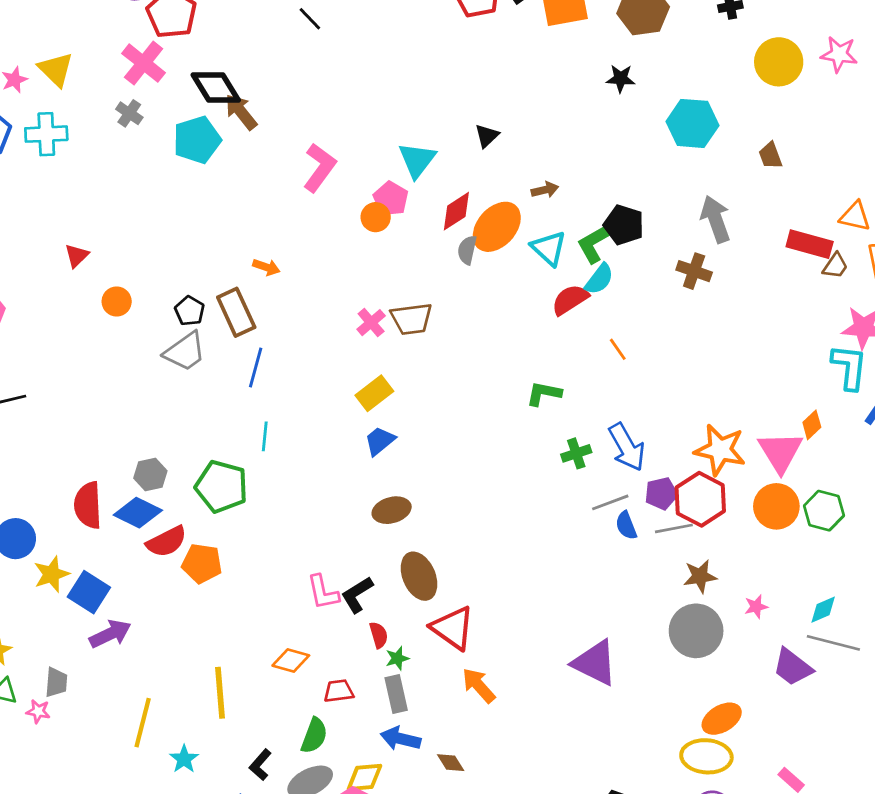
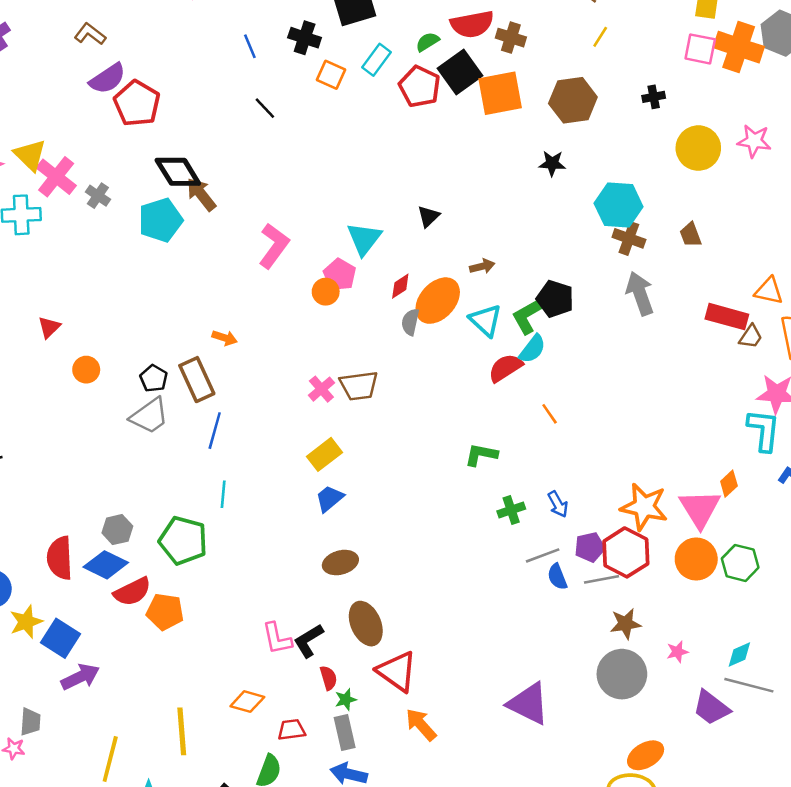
pink cross: (144, 63) -> (56, 177), moved
red diamond: (456, 211) -> (400, 286), size x0.7
brown cross: (694, 271) -> (629, 238), moved
blue arrow: (627, 447) -> (558, 504), size x0.6

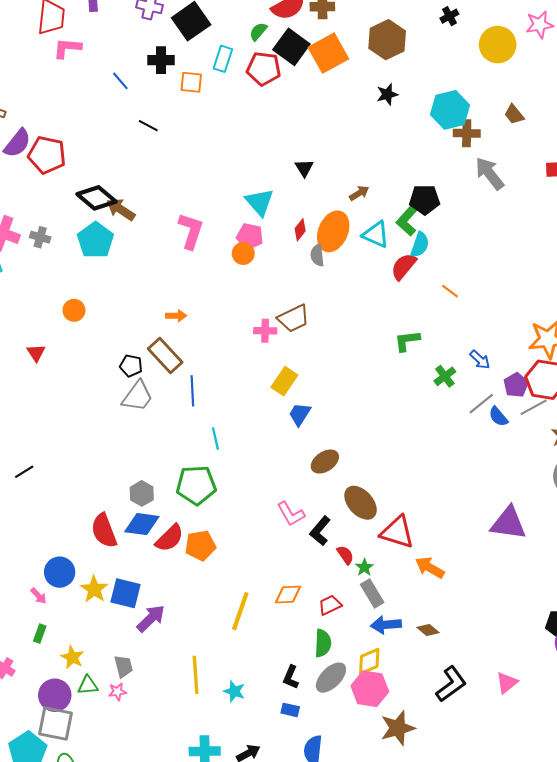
orange circle: (86, 370) -> (74, 310), moved
pink cross: (321, 389) -> (265, 331), turned -30
pink L-shape: (277, 638) -> (291, 514), moved
yellow line: (182, 731) -> (240, 611), moved, turned 42

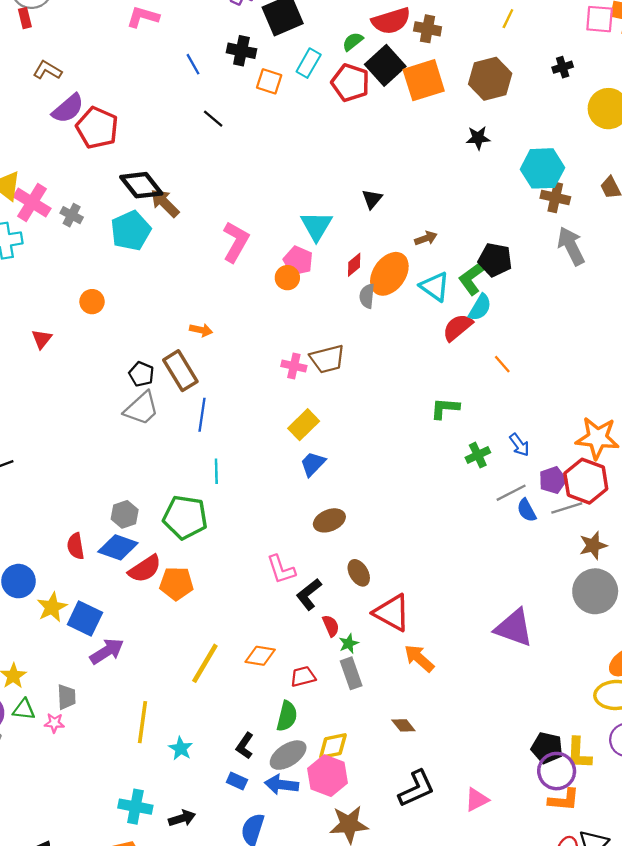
brown ellipse: (361, 503) -> (359, 573), size x0.7
red semicircle: (104, 531) -> (76, 546), size x0.7
blue arrow: (386, 625) -> (281, 785), moved

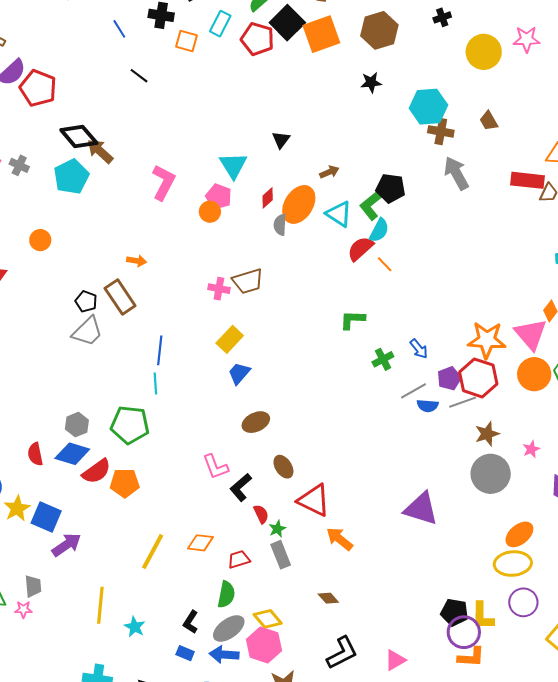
orange line: (502, 364) -> (385, 264), moved
blue line: (202, 415) -> (160, 350), moved
blue semicircle: (527, 510) -> (428, 406), turned -55
yellow diamond: (333, 746) -> (268, 619), turned 64

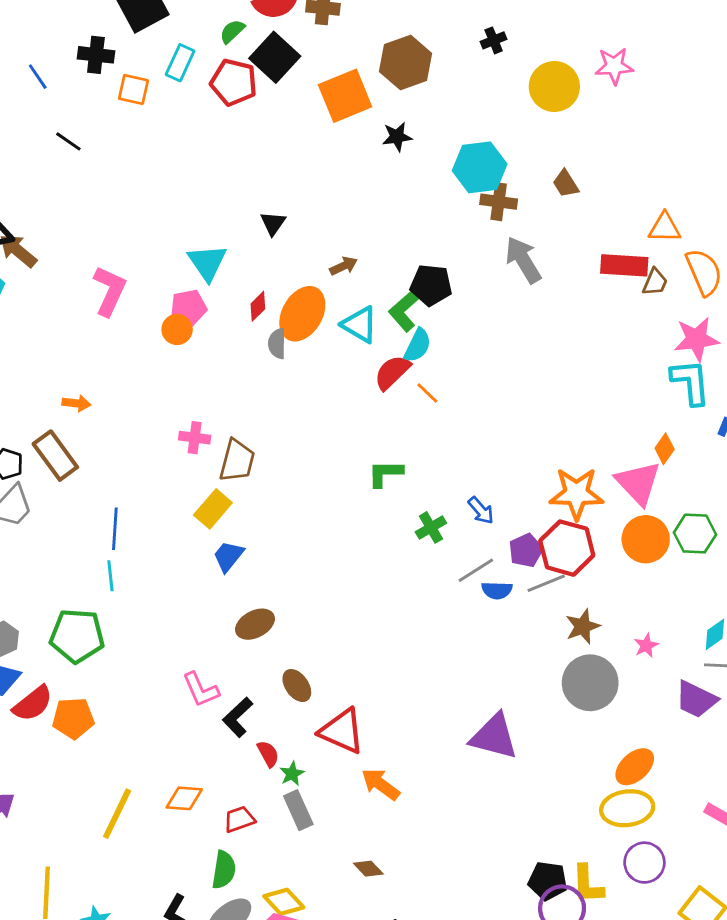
orange square: (321, 34) -> (345, 96), moved
pink pentagon: (219, 197) -> (189, 308), turned -30
brown trapezoid: (248, 281) -> (237, 461), moved, turned -56

